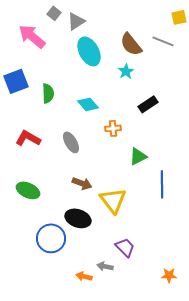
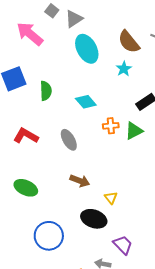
green triangle: (138, 156) -> (134, 131), moved
yellow triangle: (113, 200) -> (111, 198), size x0.5
black ellipse: (78, 218) -> (94, 219), moved

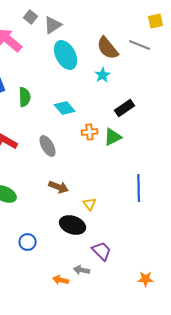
blue circle: (49, 236) -> (28, 242), size x0.6

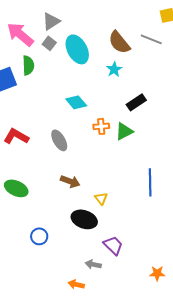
gray square: (31, 17) -> (49, 43), moved
gray triangle: (53, 25) -> (51, 21), moved
green semicircle: (25, 97) -> (28, 65), moved
orange arrow: (61, 280) -> (76, 284), moved

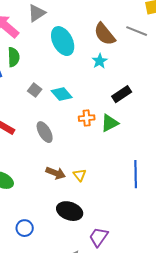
gray square: (49, 43) -> (35, 90), moved
yellow triangle: (101, 198) -> (80, 175), moved
purple trapezoid: (113, 245) -> (99, 237), turned -100

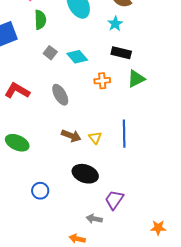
green semicircle: (14, 57) -> (40, 20), moved
black rectangle: (122, 94) -> (121, 53), moved, turned 48
green triangle: (110, 123) -> (136, 79), moved
blue line: (136, 174) -> (124, 134), moved

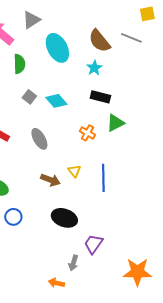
orange cross: (102, 81) -> (87, 133), moved, turned 35
yellow triangle: (95, 138) -> (74, 171), moved
blue circle: (40, 191) -> (13, 217), moved
gray arrow: (94, 219) -> (73, 263), turned -84
orange star: (158, 228) -> (137, 272), size x1.8

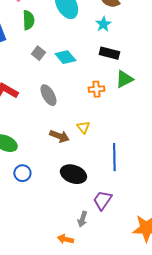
orange cross: (87, 133) -> (96, 89), turned -35
blue line: (103, 178) -> (114, 157), moved

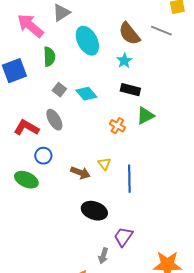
orange cross: (96, 89) -> (117, 126), turned 35
gray ellipse: (48, 95) -> (54, 120), moved
blue line: (114, 157) -> (129, 179), moved
blue circle: (22, 173) -> (43, 156), moved

